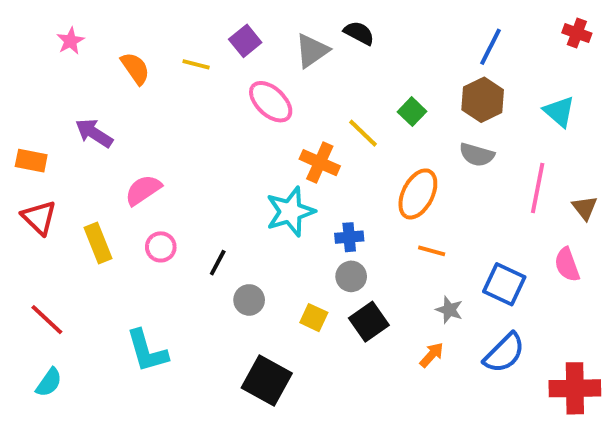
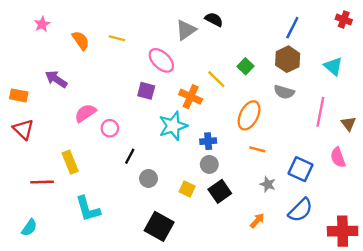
purple square: (245, 41) -> (146, 91), moved, turned -36
yellow rectangle: (98, 243) -> (70, 162), moved
pink circle: (161, 247) -> (110, 128), moved
red line: (47, 320) -> (42, 182), moved, turned -45
orange arrow: (432, 355) -> (257, 221), moved

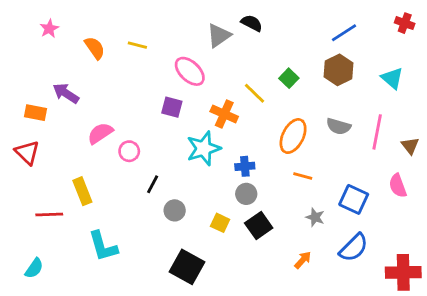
blue line: (292, 28) -> (344, 33), turned 30
gray semicircle: (284, 92) -> (339, 126), moved
orange rectangle: (19, 95) -> (35, 113), moved

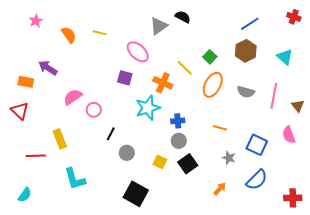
orange ellipse: (293, 136) -> (213, 85), moved
red cross: (403, 272) -> (293, 198), size x0.7

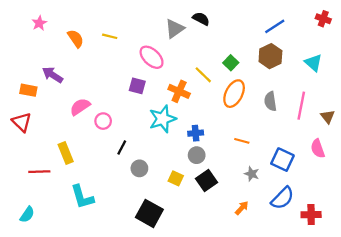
gray semicircle: (246, 92) -> (270, 101), turned 66
red cross: (293, 198) -> (311, 215), moved

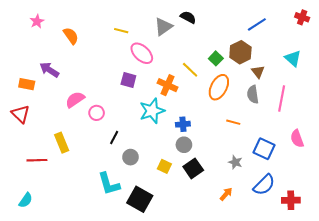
yellow line: (110, 36) -> (121, 31), moved
brown hexagon: (270, 56) -> (240, 52), moved
brown triangle: (328, 117) -> (258, 72), moved
orange line: (242, 141) -> (233, 122), moved
cyan L-shape: (82, 197) -> (109, 184), moved

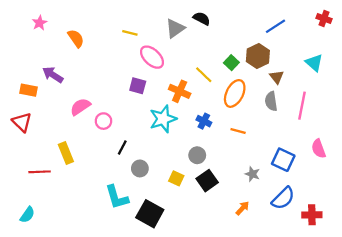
orange line: (233, 122) -> (238, 131), moved
blue cross: (183, 124) -> (204, 121), moved, turned 32

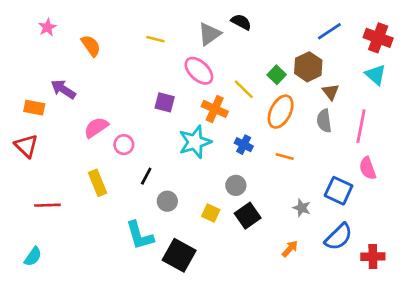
red cross: (324, 19) -> (378, 38), moved, size x1.5
pink ellipse: (152, 57) -> (199, 71), moved
pink semicircle: (319, 149) -> (368, 168), moved
yellow rectangle: (66, 153) -> (97, 183), moved

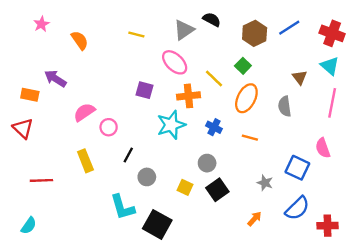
brown hexagon: (308, 67) -> (255, 33), moved
brown triangle: (331, 92) -> (300, 77), moved
orange cross: (215, 109) -> (188, 96), turned -30
pink line: (361, 126) -> (332, 103), moved

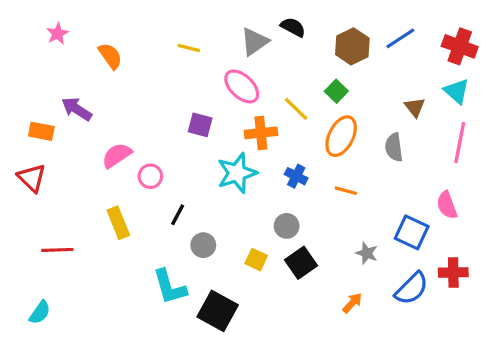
red cross: (327, 226) -> (453, 272), moved

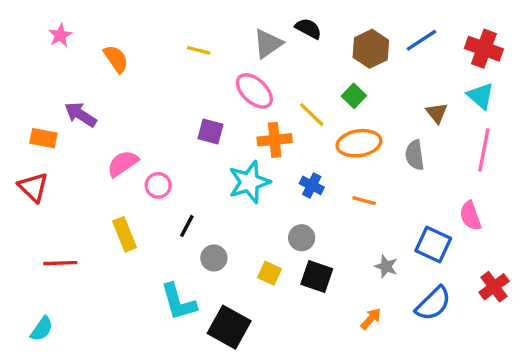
orange ellipse: (341, 136) -> (359, 143), turned 54
black square: (301, 263) -> (317, 277), turned -36
red cross: (453, 272) -> (494, 287), moved, turned -36

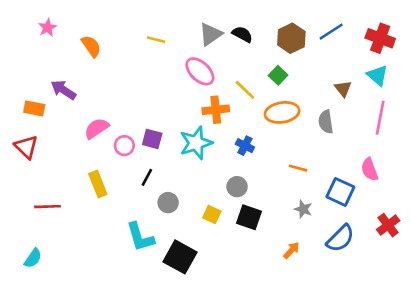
black semicircle: (308, 28) -> (242, 34), moved
purple square: (210, 131) -> (152, 139), moved
orange line: (364, 201) -> (298, 168), moved

